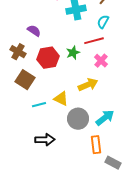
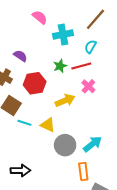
green star: (73, 53) -> (60, 66), moved
yellow arrow: (88, 85) -> (65, 100), moved
cyan line: (39, 105) -> (24, 123), moved, turned 32
black arrow: (45, 140) -> (20, 170), moved

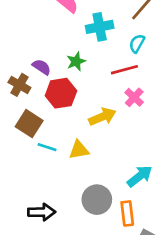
purple semicircle: (20, 56) -> (42, 67), moved
green star: (60, 66) -> (76, 61), moved
yellow triangle: (48, 125) -> (79, 150), turned -35
gray circle: (65, 145) -> (97, 200), moved

